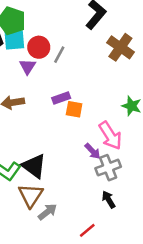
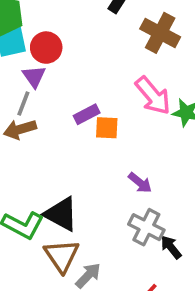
gray line: (59, 55) -> (23, 103), moved
pink arrow: (110, 136) -> (153, 96), moved
gray cross: (108, 168) -> (146, 227), moved, turned -35

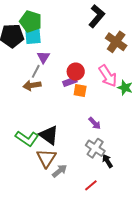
red circle: (46, 48) -> (76, 72), moved

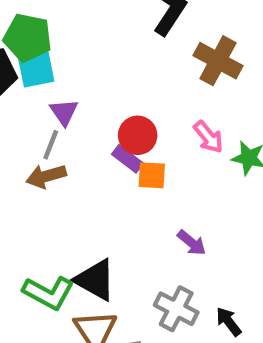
pink arrow: (108, 76) -> (208, 137), size x0.7
purple rectangle: (70, 82) -> (128, 159), turned 64
gray cross: (95, 148) -> (176, 309), moved

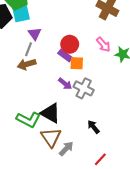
purple arrow: (192, 243) -> (65, 84), moved
gray cross: (176, 309) -> (84, 88), moved
black arrow: (229, 322) -> (93, 127), moved

